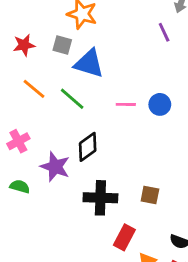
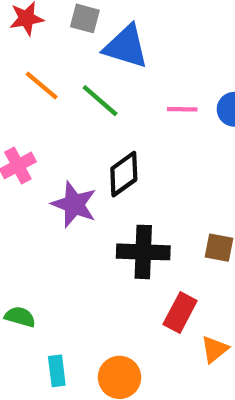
green semicircle: (20, 186) -> (20, 317), moved

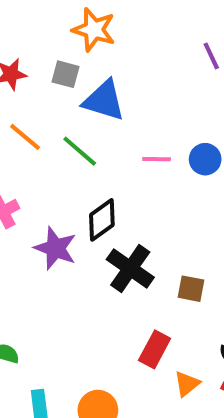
black cross: (143, 252) -> (130, 268), moved, turned 33

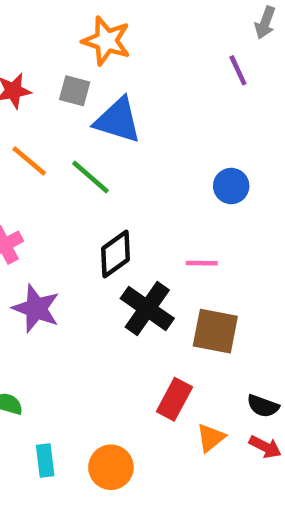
pink line: (157, 159) -> (202, 263), moved
purple star: (55, 248) -> (36, 308), moved
brown square: (191, 289) -> (215, 331), size x1.5

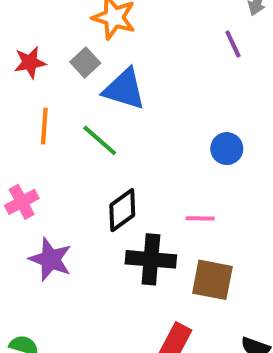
gray square: (75, 91) -> (85, 62), turned 32
orange line: (29, 161) -> (44, 126), turned 54
black cross: (147, 308) -> (151, 259), turned -30

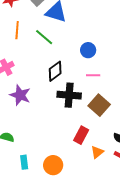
blue circle: (227, 149) -> (88, 50), moved
brown square: (212, 280) -> (99, 105), turned 30

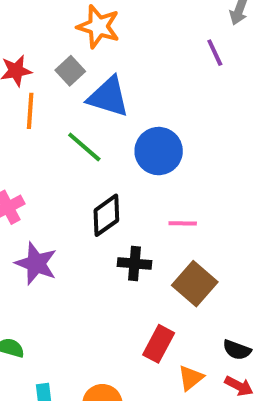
orange line: (17, 30) -> (30, 111), moved
blue circle: (88, 50) -> (159, 151), moved, size x1.5
black cross: (69, 95) -> (135, 264), size x0.7

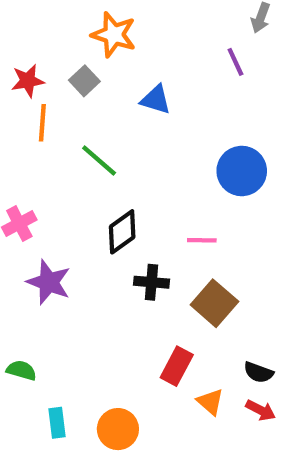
blue triangle: (108, 97) -> (156, 100), moved, size x0.7
blue circle: (159, 151) -> (242, 171), moved
orange triangle: (191, 378) -> (210, 402), turned -40

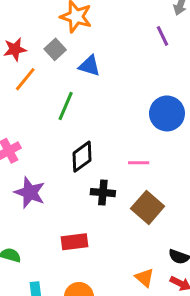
blue triangle: (156, 100) -> (89, 66), moved
orange line: (42, 123) -> (25, 79), turned 35
green line: (99, 161) -> (66, 106), turned 72
red rectangle: (177, 366) -> (75, 242), moved, turned 55

